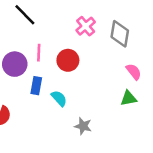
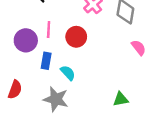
green triangle: (129, 98) -> (121, 99), moved
gray star: (83, 126) -> (56, 99), moved, size x1.5

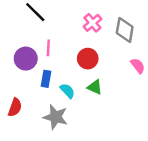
red circle: (76, 37) -> (88, 59), moved
green triangle: (121, 99) -> (95, 87), moved, turned 35

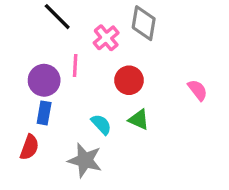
pink cross: (92, 23) -> (106, 38), moved
gray diamond: (125, 30) -> (144, 23), moved
blue rectangle: (46, 79) -> (44, 113), moved

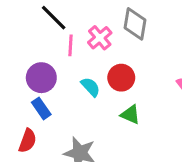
pink line: (75, 66) -> (71, 45), moved
blue rectangle: (44, 113) -> (41, 108), turned -45
cyan semicircle: (101, 124) -> (91, 87), moved

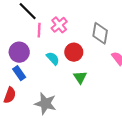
gray diamond: (135, 24) -> (100, 33), moved
green triangle: (130, 115) -> (80, 77), turned 32

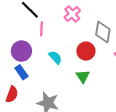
pink cross: (59, 25) -> (72, 14), moved
red circle: (74, 52) -> (86, 51), moved

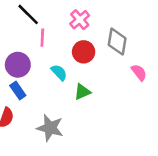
red circle: (86, 51) -> (84, 52), moved
green triangle: (83, 76) -> (82, 92), moved, turned 40

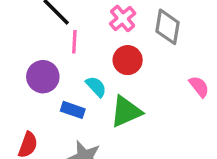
gray diamond: (117, 42) -> (168, 27), moved
blue rectangle: (18, 91) -> (73, 110), moved, turned -36
green triangle: (82, 92) -> (126, 112), size x1.5

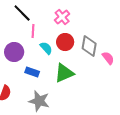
gray diamond: (168, 27) -> (89, 46), moved
cyan semicircle: (96, 87) -> (46, 48), moved

